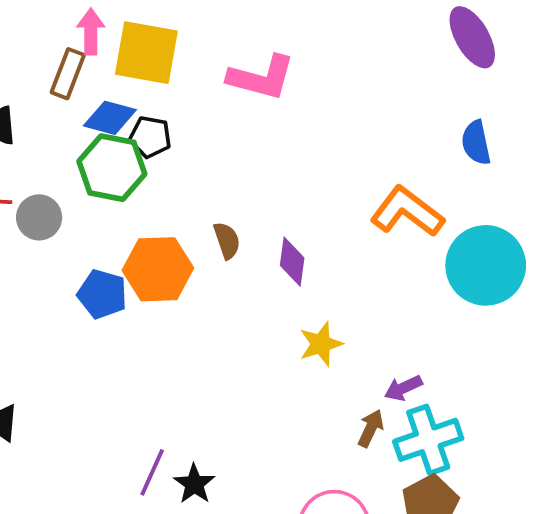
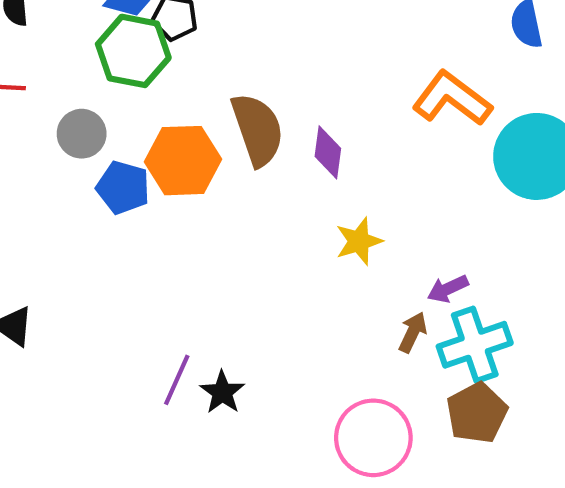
gray circle: (39, 217) -> (82, 134), moved
brown semicircle: (227, 240) -> (257, 130), size x1.8

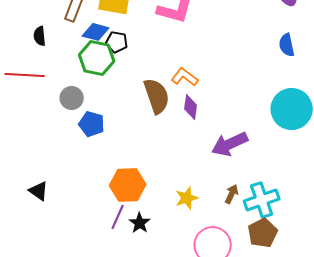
orange L-shape: (452, 99) -> (185, 77), moved, size x0.7
orange hexagon: (183, 161) -> (128, 185), moved
yellow star: (359, 241) -> (187, 198), moved
purple arrow: (448, 289) -> (230, 144), moved, size x1.8

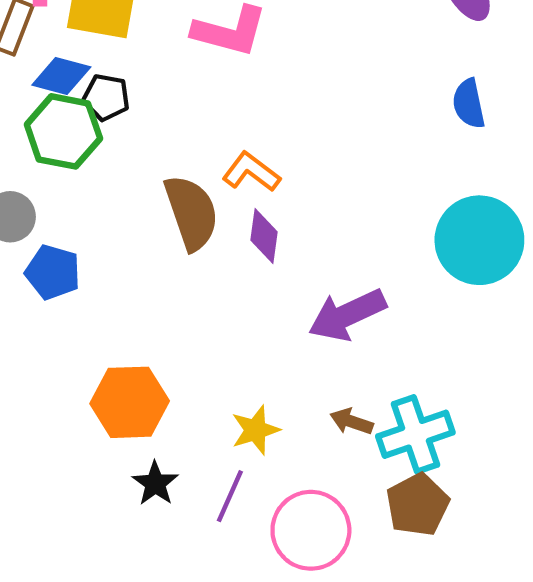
brown arrow: (232, 194) -> (351, 422), turned -96
purple line: (118, 217) -> (230, 496), moved

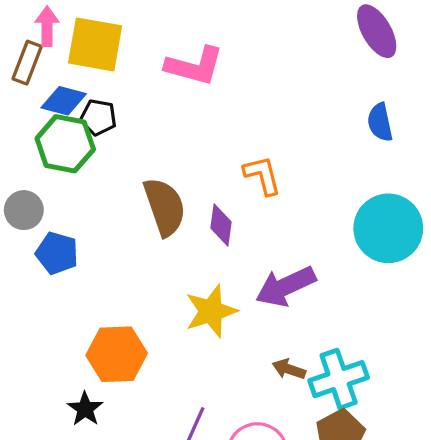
orange L-shape: (251, 172) -> (262, 175), moved, turned 39
yellow star: (255, 430) -> (211, 311), moved, size x1.4
black star: (155, 483) -> (85, 409), moved

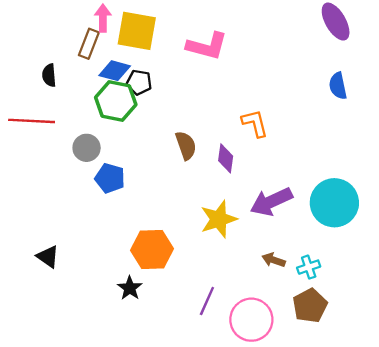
brown semicircle: (165, 207) -> (186, 145), size x0.7
cyan circle: (388, 228) -> (334, 203), moved
cyan cross: (339, 379) -> (309, 267), size x0.6

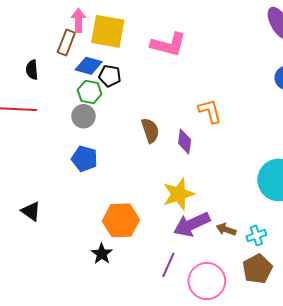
green hexagon: (116, 101) -> (90, 92), size x0.7
gray circle: (87, 148) -> (84, 116), moved
purple arrow: (271, 202) -> (192, 224), moved
black triangle: (48, 257) -> (31, 211), moved

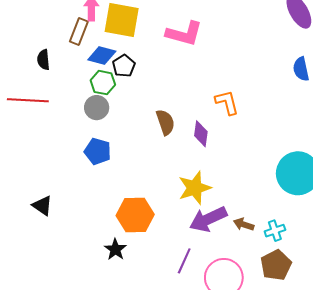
black pentagon: (110, 76) -> (124, 66), turned 30

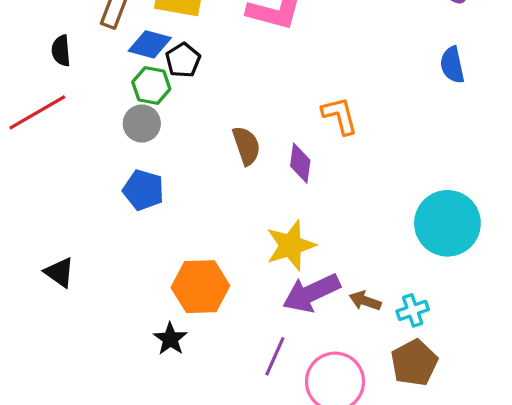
red line: (28, 100) -> (37, 112), turned -33

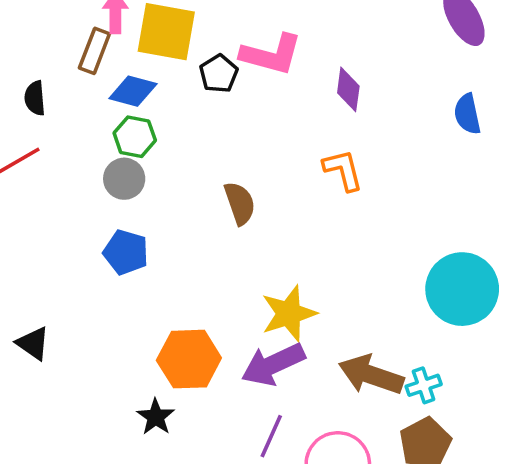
black pentagon: (183, 60) -> (219, 74), moved
purple diamond: (300, 163) -> (348, 89), moved
purple arrow: (311, 293) -> (273, 364), moved
brown arrow: (365, 301) -> (371, 375), size x1.8

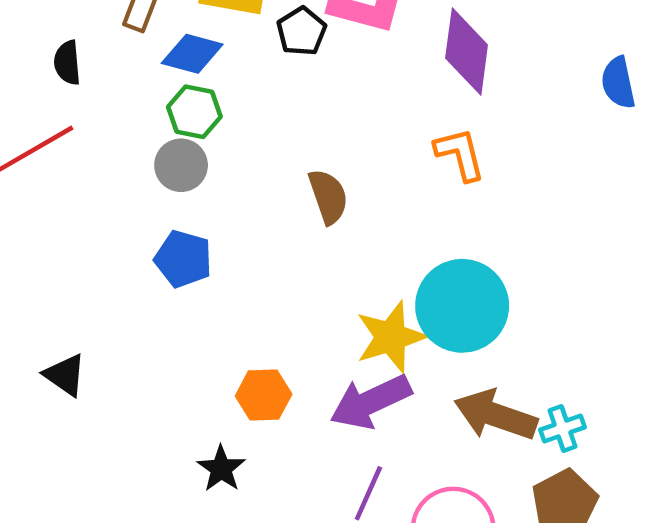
purple diamond: (348, 89) -> (467, 51), size x1.5
cyan circle: (462, 289) -> (462, 306), moved
orange hexagon: (189, 359) -> (264, 395), size x0.7

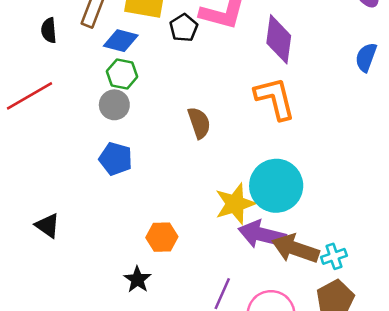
black semicircle: (67, 63) -> (49, 30), moved
blue semicircle: (618, 83) -> (366, 57), turned 32
orange L-shape: (460, 154) -> (275, 98), size x1.4
purple arrow: (371, 402) -> (262, 235), moved, turned 39

